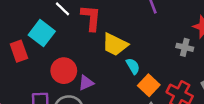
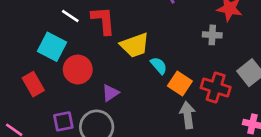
yellow trapezoid: (115, 45) -> (135, 45), turned -36
red rectangle: (19, 51) -> (33, 84), moved
red circle: (64, 71) -> (78, 70), moved

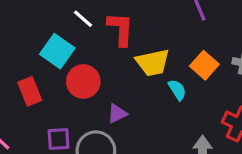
orange square: (180, 83) -> (204, 65), moved

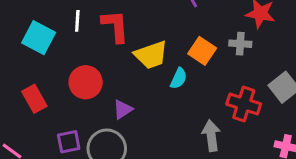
white line: (83, 19) -> (77, 21), turned 60
cyan square: (57, 51) -> (39, 38), moved
cyan semicircle: (177, 90) -> (179, 78), turned 65

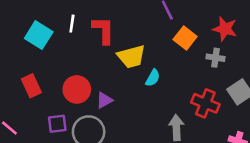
gray cross: (240, 44) -> (216, 58), moved
orange square: (202, 51) -> (185, 38), moved
red circle: (86, 82) -> (77, 89), moved

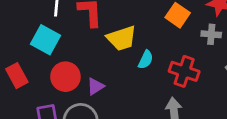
cyan square: (39, 35) -> (45, 40), moved
red cross: (205, 103) -> (184, 71), moved

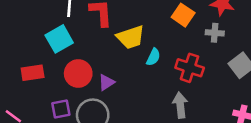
cyan square: (45, 40) -> (59, 39), turned 32
red rectangle: (17, 76) -> (33, 73), turned -70

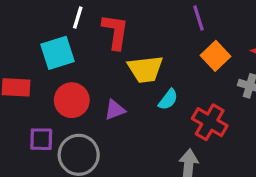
purple triangle: (106, 82) -> (115, 110), moved

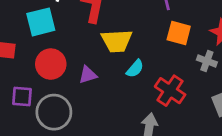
orange square: (216, 56) -> (179, 33), turned -35

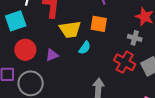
orange square: (179, 33) -> (99, 24), moved
red cross: (170, 91) -> (125, 62), moved

